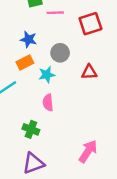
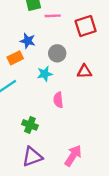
orange rectangle: (25, 63) -> (15, 58), moved
pink semicircle: (48, 103) -> (58, 100), moved
pink arrow: (88, 151) -> (73, 156), moved

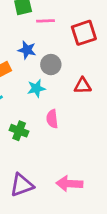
blue star: (28, 41) -> (27, 50), moved
green cross: (30, 125) -> (19, 131), moved
pink arrow: (73, 156) -> (69, 184), turned -120

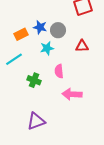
blue star: (27, 50) -> (40, 27), moved
pink arrow: (69, 184) -> (72, 94), moved

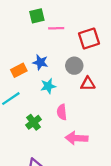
gray circle: (58, 30) -> (74, 66), moved
green cross: (34, 80) -> (33, 122), turned 32

